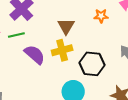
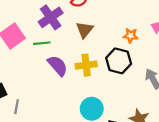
brown triangle: (66, 26) -> (85, 30), moved
black hexagon: (92, 64) -> (119, 61), moved

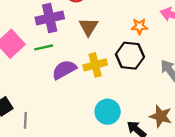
purple cross: (51, 17) -> (50, 18), turned 30
purple semicircle: (58, 66) -> (64, 70), turned -70

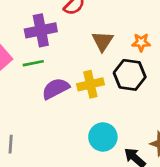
brown triangle: (88, 27) -> (103, 41), moved

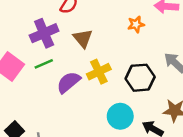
brown triangle: (103, 41) -> (83, 38), moved
black hexagon: (130, 75) -> (140, 78), moved

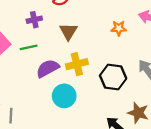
purple cross: (44, 33) -> (34, 20), size x0.6
cyan circle: (120, 116) -> (64, 96), moved

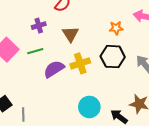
black hexagon: (113, 77) -> (113, 57), moved
cyan circle: (64, 96) -> (89, 107), moved

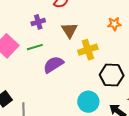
black hexagon: (113, 57) -> (112, 75), moved
yellow cross: (80, 63) -> (88, 50), moved

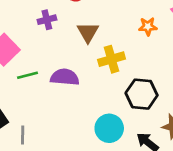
green line: (35, 47) -> (28, 75), moved
purple semicircle: (53, 65) -> (65, 77), turned 35

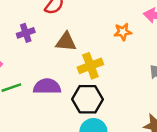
brown triangle: (88, 32) -> (66, 42), turned -50
black hexagon: (142, 94) -> (88, 99), moved

